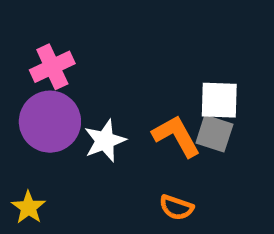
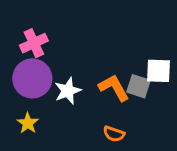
white square: (219, 100) -> (159, 71), moved
yellow star: (28, 207) -> (28, 123), moved

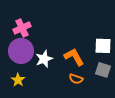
gray square: (138, 86) -> (103, 70), moved
orange semicircle: (114, 134) -> (76, 79), moved

